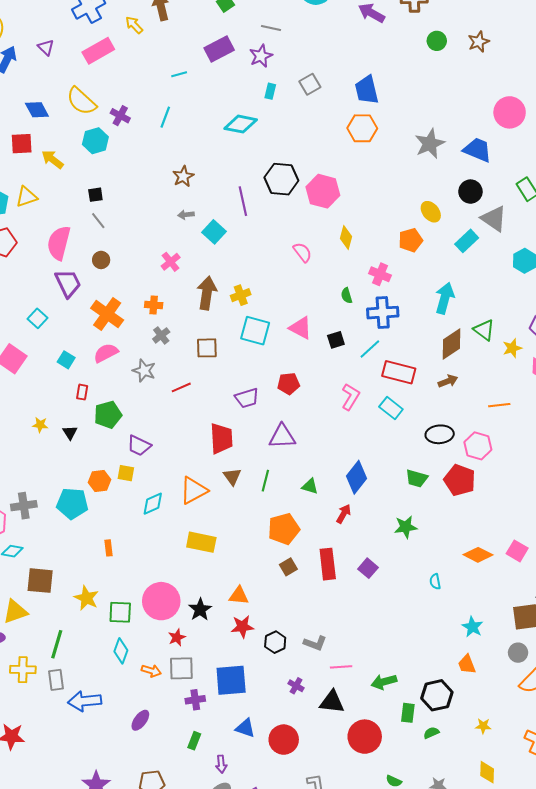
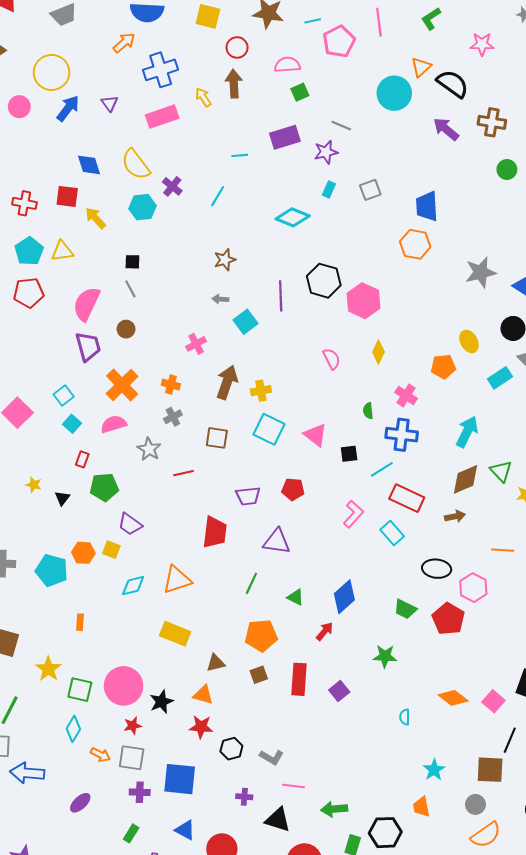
cyan square: (38, 318) -> (64, 396), moved
brown triangle: (232, 477) -> (216, 663), moved, turned 42
purple cross: (296, 686) -> (244, 797), turned -35

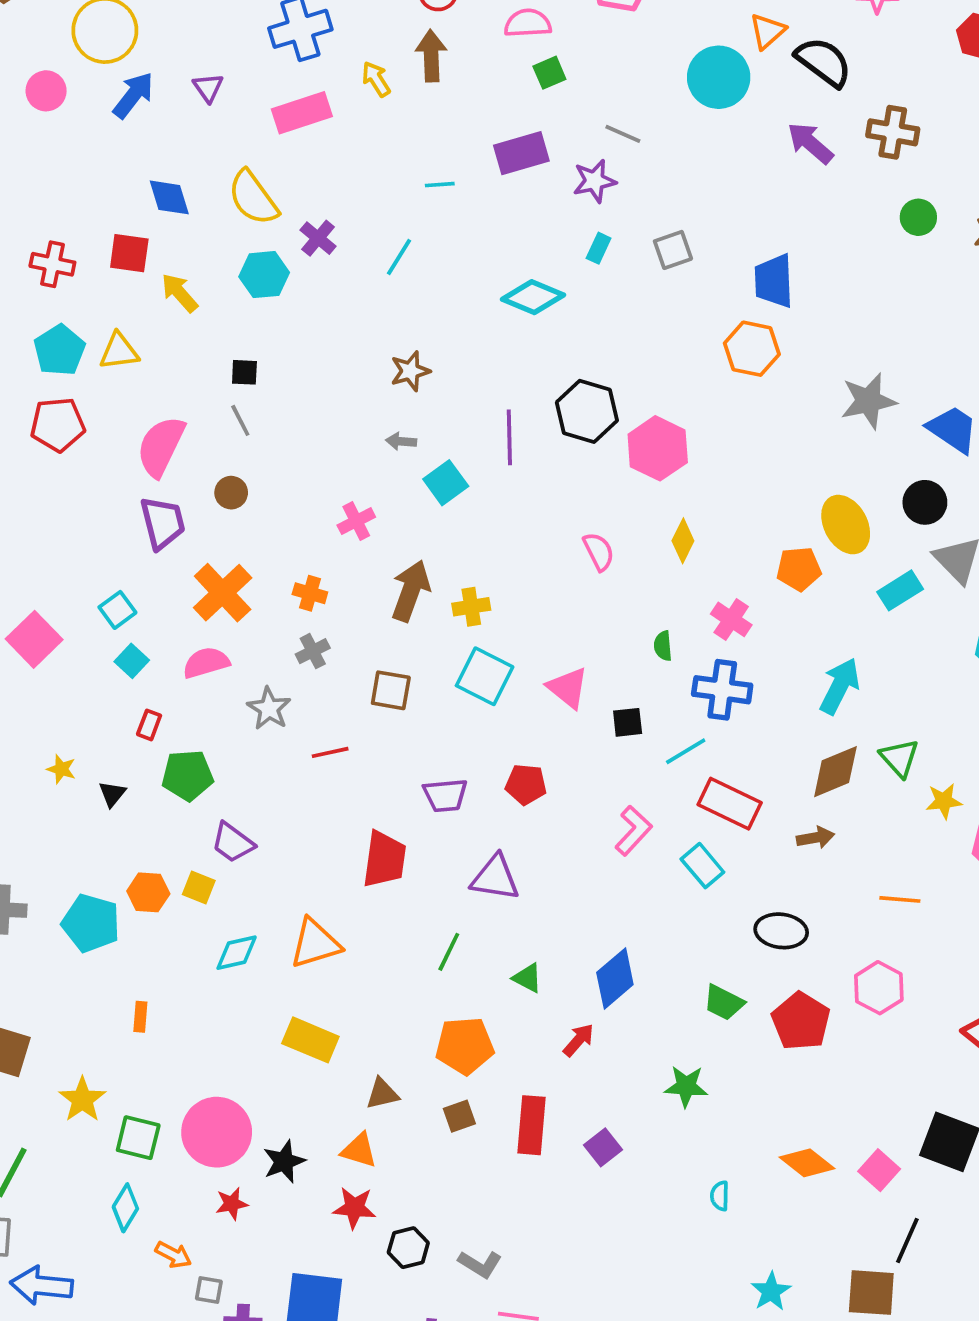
yellow ellipse: (469, 342) -> (846, 525), size x1.4
pink hexagon: (473, 588) -> (879, 988), moved
gray square: (132, 758) -> (209, 1290), moved, size x0.6

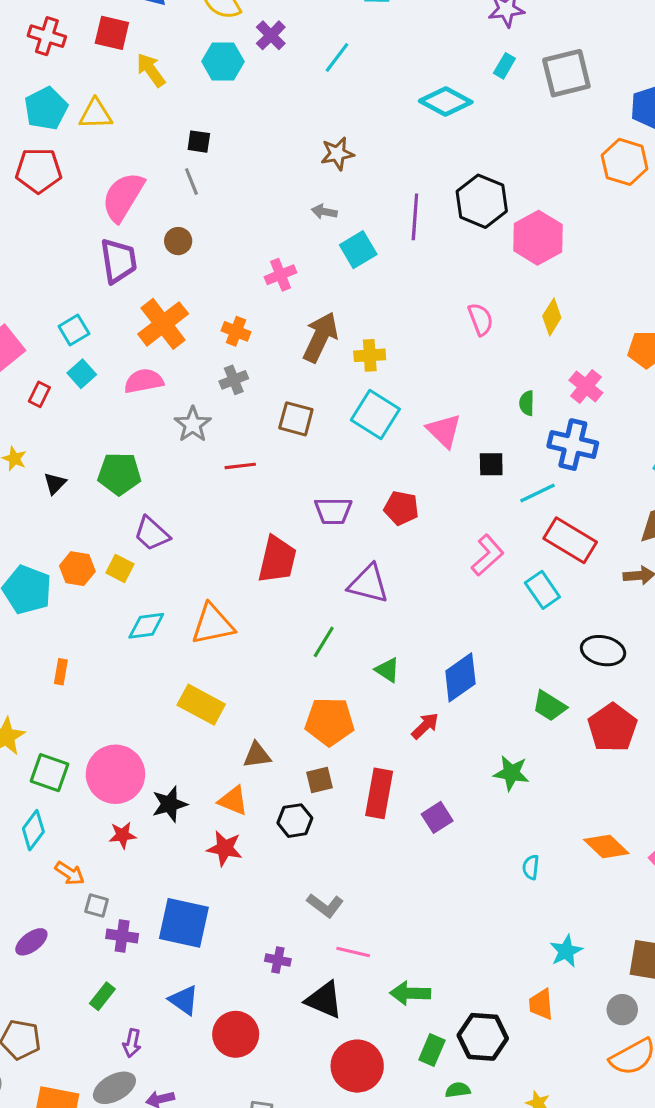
gray square: (673, 250) -> (566, 73), size x1.5
red rectangle: (149, 725) -> (39, 394), moved
black hexagon: (408, 1248) -> (295, 821), moved

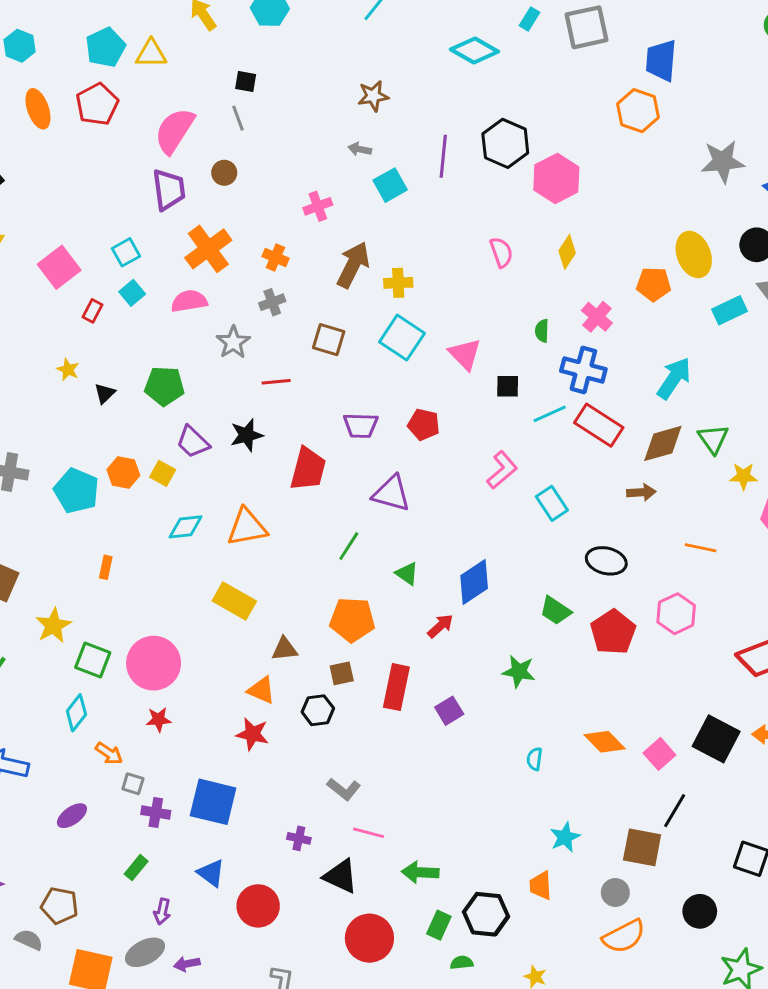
red pentagon: (39, 170) -> (97, 104), turned -30
red rectangle: (570, 540) -> (599, 425), moved
black star: (169, 804) -> (247, 435), moved

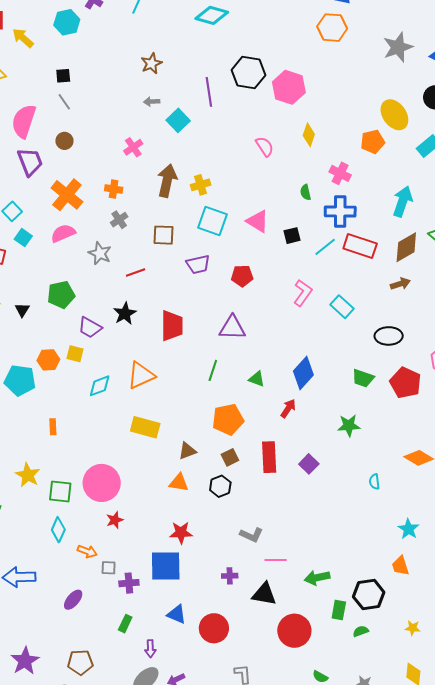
purple trapezoid: (361, 425) -> (198, 264), moved
red star: (252, 734) -> (181, 533), moved

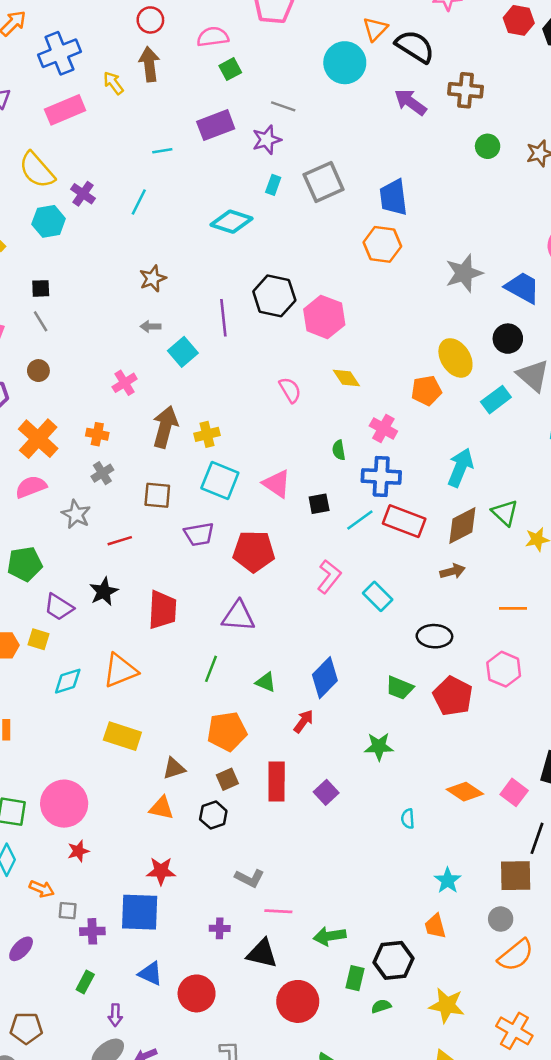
yellow diamond: (309, 135) -> (346, 378), turned -55
red pentagon: (242, 276) -> (254, 551), size x1.5
yellow star: (413, 628) -> (447, 1005), size x1.8

